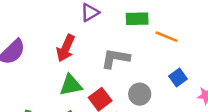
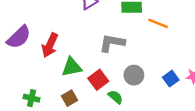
red arrow: (66, 48) -> (50, 45), moved
blue square: (178, 78) -> (171, 79), moved

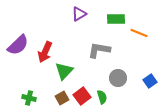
green triangle: (72, 67) -> (64, 71), turned -36
red square: (98, 80) -> (82, 96), moved
green semicircle: (115, 97) -> (102, 97), turned 32

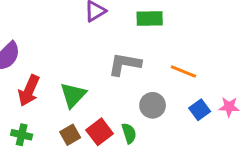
orange line: (139, 33) -> (183, 71), moved
red arrow: (45, 52) -> (29, 91), moved

